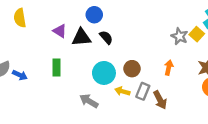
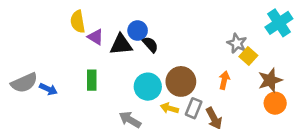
blue circle: (94, 15) -> (138, 31), moved
yellow semicircle: (20, 18) -> (78, 22), moved
yellow square: (197, 34) -> (248, 56), moved
brown circle: (132, 69) -> (181, 81), size x1.5

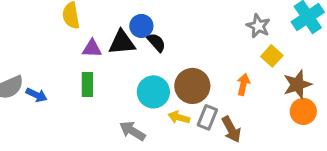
purple triangle: (96, 37) -> (92, 48), moved, turned -30
gray star: (237, 43) -> (258, 26), moved

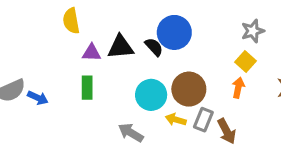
blue circle: (141, 26) -> (174, 32), moved, size x1.5
gray star: (258, 26) -> (253, 31), turned 30
yellow square: (272, 56) -> (245, 61), moved

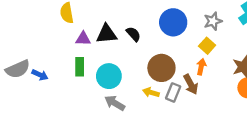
blue circle: (174, 32) -> (173, 22), moved
cyan circle: (151, 95) -> (109, 76), moved
brown arrow: (227, 131) -> (191, 84), moved

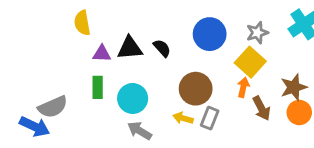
yellow square: (207, 46) -> (250, 62), size x1.5
gray semicircle: (18, 69) -> (53, 107), moved
blue arrow: (40, 75) -> (35, 126), moved, size x1.5
brown arrow: (191, 84) -> (261, 108), moved

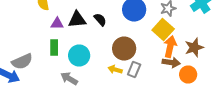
orange arrow: (243, 87) -> (170, 46), moved, size x1.5
brown arrow: (261, 108) -> (171, 62), turned -54
orange circle: (299, 112) -> (188, 74), moved
gray arrow: (140, 131) -> (69, 78), moved

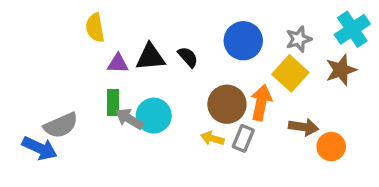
orange arrow: (170, 46) -> (261, 103), moved
brown star: (194, 48) -> (341, 70), moved
gray arrow: (69, 78) -> (129, 119), moved

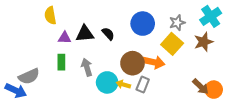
orange arrow: (261, 103) -> (154, 62), turned 90
cyan circle: (154, 116) -> (107, 82), moved
gray arrow: (129, 119) -> (87, 67), moved, turned 42
brown arrow: (303, 127) -> (201, 87), moved, turned 36
orange circle: (331, 147) -> (214, 90), moved

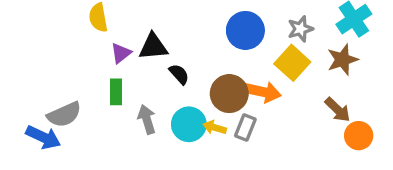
black semicircle: (108, 34) -> (179, 74), moved
purple triangle: (64, 38) -> (121, 53), turned -40
gray arrow: (87, 67) -> (147, 119), moved
brown arrow: (201, 87) -> (338, 110), moved

